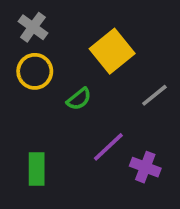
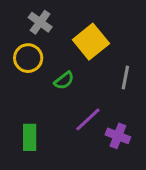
gray cross: (33, 27) -> (40, 22), moved
gray line: (154, 95) -> (125, 78), turned -40

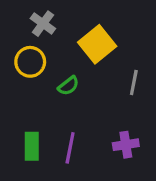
purple line: (88, 119) -> (70, 148), moved, turned -36
purple cross: (118, 136) -> (126, 145), turned -30

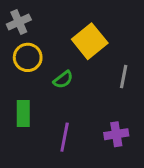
gray cross: (43, 24) -> (19, 22), moved, turned 30
green rectangle: (32, 146) -> (23, 114), moved

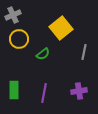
green rectangle: (23, 114) -> (14, 90), moved

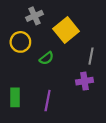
gray cross: (13, 15) -> (35, 16), moved
purple cross: (79, 91) -> (85, 81), moved

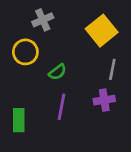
yellow square: (66, 30) -> (102, 31), moved
purple line: (48, 101) -> (61, 107), moved

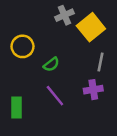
gray cross: (43, 20) -> (64, 15), moved
purple line: (61, 107) -> (55, 96), turned -50

